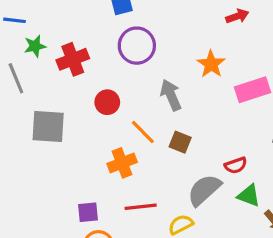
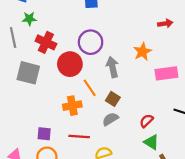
purple circle: (137, 46) -> (91, 42), moved
red cross: (73, 59) -> (46, 42), moved, turned 36
red circle: (107, 102) -> (70, 64), size x1.5
red semicircle: (236, 165) -> (146, 121), turned 144
gray semicircle: (204, 190) -> (110, 119), moved, size x0.7

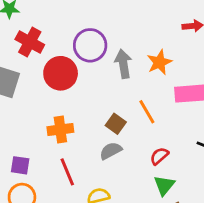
gray arrow: (112, 67) -> (123, 64), moved
orange line: (90, 88) -> (147, 112), moved
red line: (79, 137) -> (67, 172), turned 60
green triangle: (151, 142) -> (164, 185), turned 35

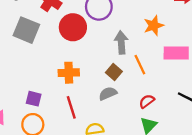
gray arrow: (123, 64) -> (121, 43), moved

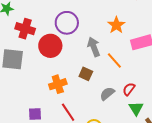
brown square: (114, 72) -> (86, 74), moved
gray semicircle: (108, 93) -> (107, 94), moved

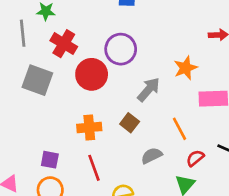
gray arrow: (94, 47) -> (149, 89), turned 48
orange line: (114, 61) -> (179, 129), moved
red semicircle: (129, 89) -> (195, 158), moved

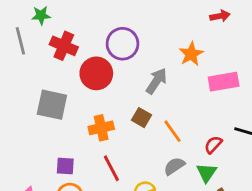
gray square: (37, 80) -> (52, 105), moved
orange line: (179, 129) -> (172, 131), moved
gray semicircle: (152, 156) -> (174, 166), moved

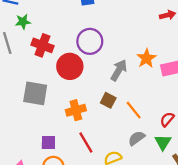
orange star: (191, 54) -> (146, 58), moved

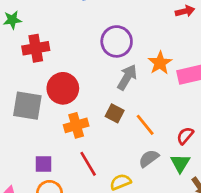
purple circle: (90, 41) -> (117, 41), moved
red cross: (42, 45) -> (36, 48), turned -30
red circle: (70, 66) -> (63, 88), moved

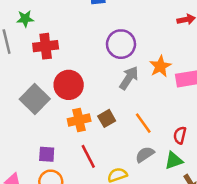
gray square: (27, 106) -> (35, 99), turned 32
brown square: (115, 113) -> (107, 118), moved, turned 30
red semicircle: (185, 136) -> (180, 135), turned -30
green triangle: (180, 163) -> (174, 160), turned 36

